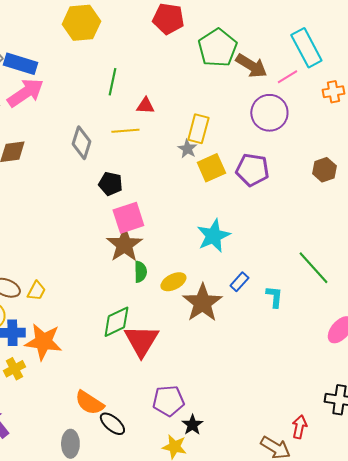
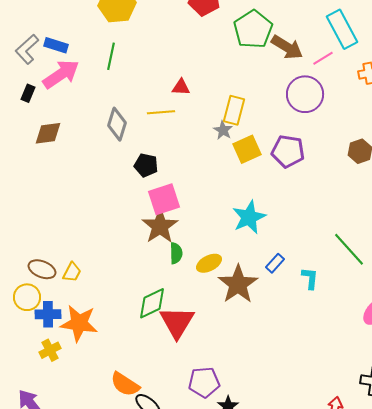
blue rectangle: (20, 64) -> (56, 45), size x0.7
green line: (112, 82) -> (111, 56), moved

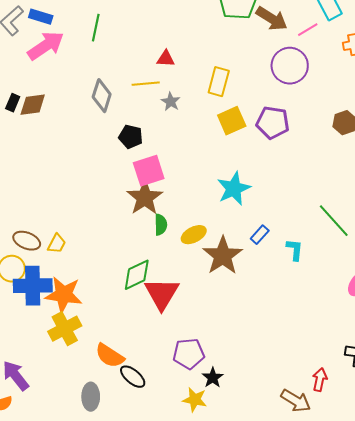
black rectangle: (28, 93) -> (13, 103), moved
gray star: (223, 130) -> (171, 102), moved
blue cross: (48, 314) -> (33, 286), size x1.5
yellow cross: (50, 350) -> (65, 329), moved, size x1.5

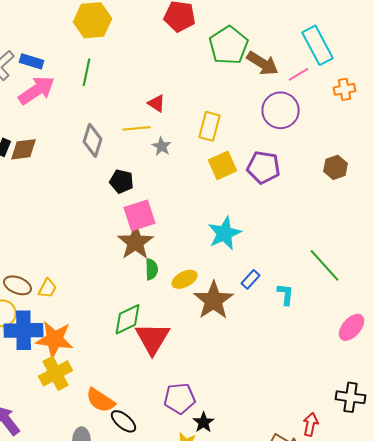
red triangle: (166, 59) -> (156, 103), turned 30

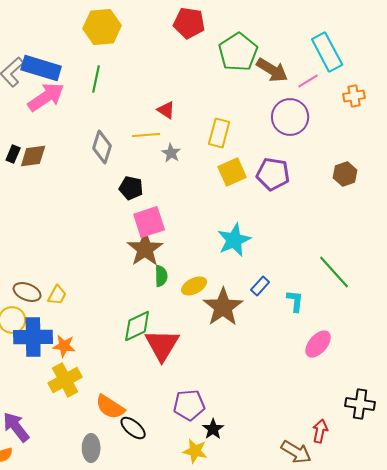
blue rectangle: (32, 61) -> (41, 68), size x1.6
pink ellipse: (352, 327) -> (318, 344), moved
orange star: (54, 339) -> (64, 346), size x0.6

